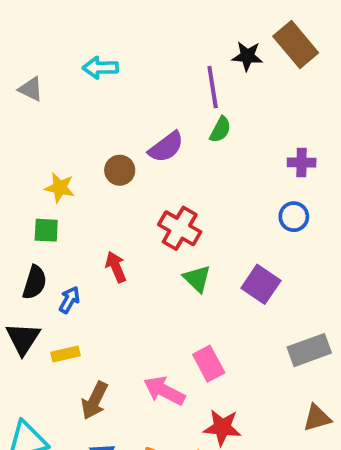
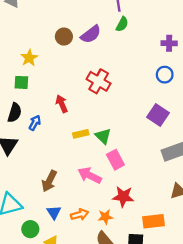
brown circle: (120, 170) -> (64, 37), moved
yellow star: (60, 188) -> (29, 58), turned 30
green triangle: (197, 279) -> (103, 136), moved
purple square: (261, 284) -> (158, 115), moved
yellow rectangle: (66, 354) -> (81, 134), moved

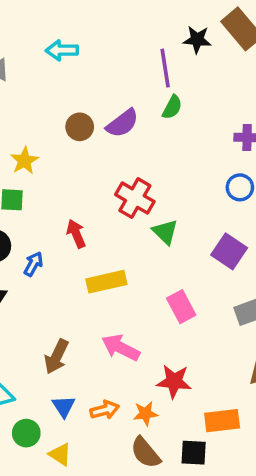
yellow rectangle: (81, 134) -> (106, 282), size x1.5
green triangle: (103, 136) -> (165, 232), moved
pink rectangle: (115, 160) -> (181, 307), moved

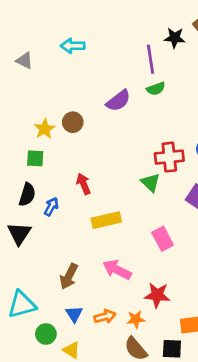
green semicircle: (172, 107) -> (156, 89), turned 42
brown circle: (80, 127) -> (73, 122), moved
red cross: (135, 198) -> (169, 157), moved, turned -36

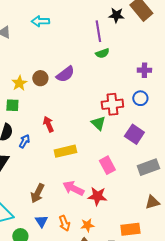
purple semicircle: (118, 101) -> (65, 74), moved
red star: (157, 295) -> (97, 196), moved
orange arrow: (105, 317) -> (64, 223), turned 84

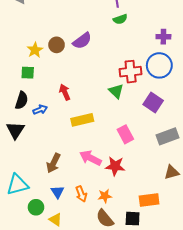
blue circle: (140, 98) -> (159, 65), size x1.6
blue arrow: (24, 141) -> (40, 110), turned 40

